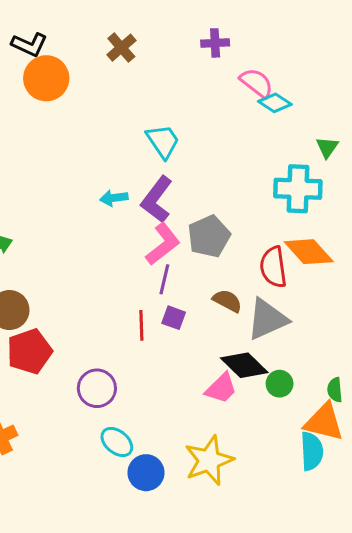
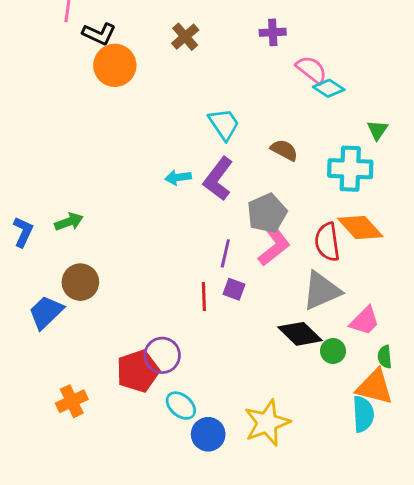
pink L-shape: (163, 244) -> (274, 246), moved
brown semicircle: (227, 301) -> (284, 150), moved
red pentagon: (29, 351) -> (138, 371), moved
pink trapezoid: (221, 388) -> (365, 321), moved

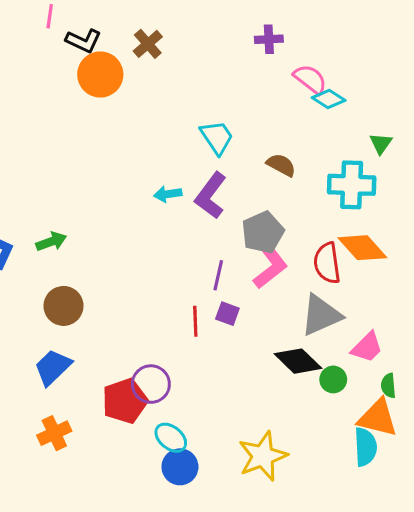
brown cross: (185, 37) -> (148, 44), moved
blue trapezoid: (46, 312) -> (53, 367), moved
blue circle: (208, 434) -> (180, 467), moved

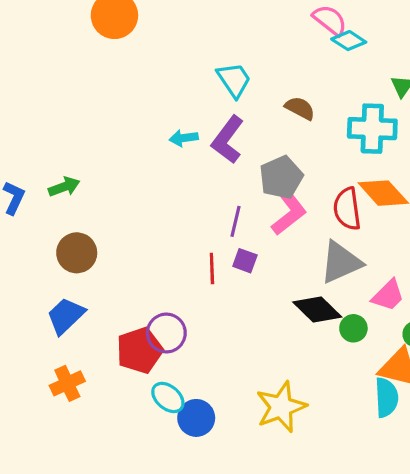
cyan ellipse: (171, 438) -> (168, 397), moved

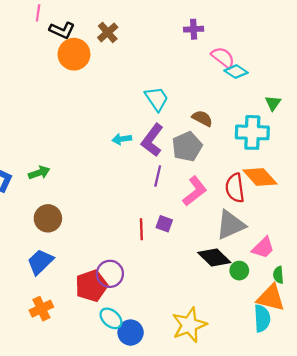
gray pentagon: (281, 177) -> (187, 147), moved
purple line: (236, 221) -> (158, 176), moved

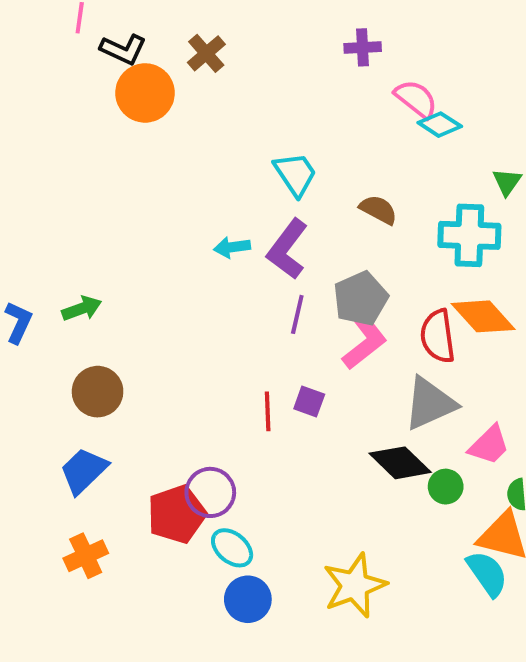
gray pentagon: (187, 147) -> (361, 299), moved
cyan ellipse: (111, 318) -> (232, 548), moved
cyan semicircle: (262, 318) -> (487, 574), turned -32

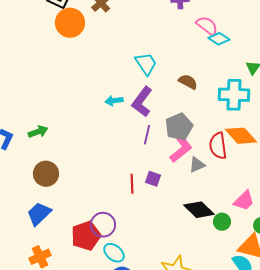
gray triangle: (430, 403) -> (197, 165), moved, size x0.6

